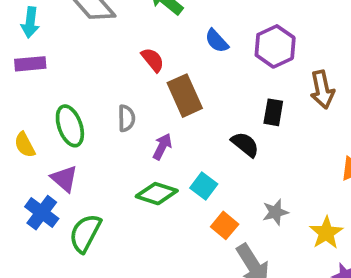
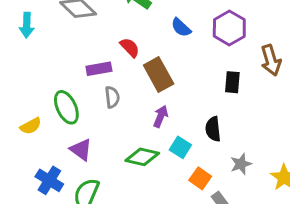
purple rectangle: (30, 64) -> (99, 69), moved
black semicircle: (245, 144) -> (213, 129), moved, turned -130
yellow semicircle: (25, 145) -> (31, 126), turned -85
purple arrow: (162, 146) -> (161, 116), moved
purple triangle: (64, 179) -> (81, 150), moved

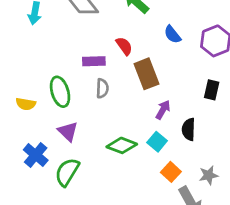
purple arrow: (161, 116) -> (163, 110), moved
yellow semicircle: (31, 126) -> (26, 104), turned 30
gray star: (241, 164) -> (209, 175), moved

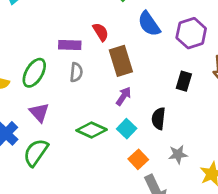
blue semicircle: (172, 34) -> (149, 24), size x1.4
green ellipse: (60, 92) -> (34, 73), turned 44
purple arrow: (163, 110) -> (124, 96), moved
gray star: (209, 175) -> (178, 154), moved

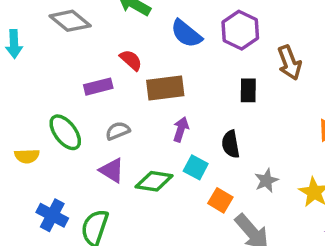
brown rectangle: (121, 61) -> (165, 88), turned -64
gray semicircle: (76, 72) -> (118, 131), moved, turned -102
green ellipse: (34, 73) -> (65, 132), turned -52
purple triangle: (39, 112) -> (112, 170), moved

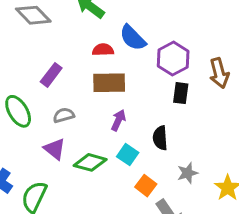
purple hexagon: (240, 30) -> (173, 59), moved
red semicircle: (131, 60) -> (103, 50), moved, turned -50
purple rectangle: (98, 87) -> (51, 75), turned -45

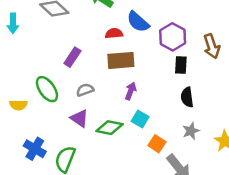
black semicircle: (160, 138) -> (187, 97), moved

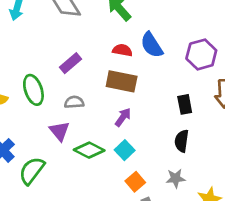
purple hexagon: (173, 37) -> (201, 54), moved
black rectangle: (181, 65) -> (185, 104), turned -30

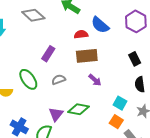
purple arrow: (123, 117) -> (95, 80), turned 112
purple triangle: (59, 131) -> (56, 114), moved, turned 35
cyan square: (125, 150) -> (120, 103), moved

